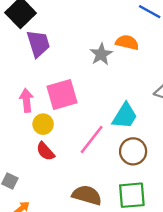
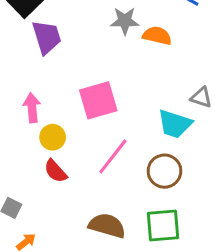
gray star: (101, 54) -> (125, 21), moved, turned 30
pink square: (62, 95) -> (98, 100), moved
cyan trapezoid: (125, 116) -> (175, 124), moved, turned 76

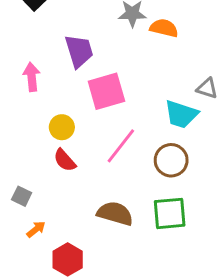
purple trapezoid: (47, 37) -> (79, 51), moved
pink arrow: (32, 108) -> (32, 77), moved

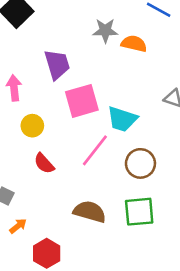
cyan trapezoid: (181, 114) -> (122, 119), moved
yellow circle: (62, 127) -> (32, 126), moved

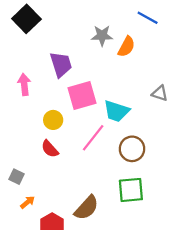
orange semicircle: (134, 44) -> (126, 47), turned 105
yellow circle: (32, 126) -> (53, 120), moved
brown semicircle: (90, 212) -> (86, 208), moved, turned 116

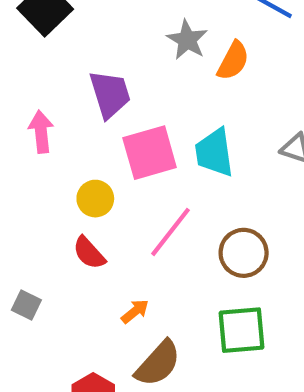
gray star: (102, 36) -> (187, 40), turned 30
cyan trapezoid: (116, 111) -> (214, 153), moved, turned 64
orange arrow: (28, 202) -> (135, 311), moved

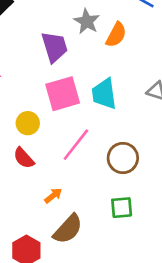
purple trapezoid: (110, 94) -> (55, 47), moved
green square: (241, 330) -> (122, 208), size x0.7

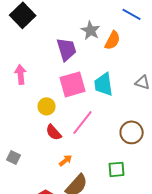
red semicircle: (24, 158) -> (54, 132), moved
brown circle: (123, 158) -> (132, 132), moved

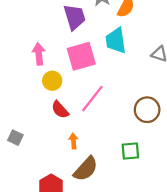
pink arrow: (21, 74) -> (39, 54), moved
cyan trapezoid: (104, 84) -> (116, 41), moved
orange arrow: (66, 160) -> (73, 141), turned -56

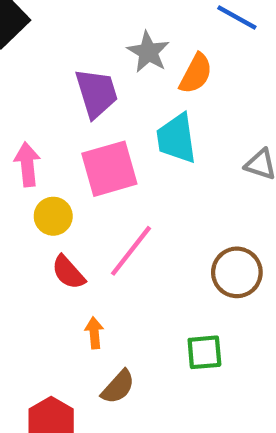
brown semicircle: (86, 169) -> (118, 387), size x0.7

